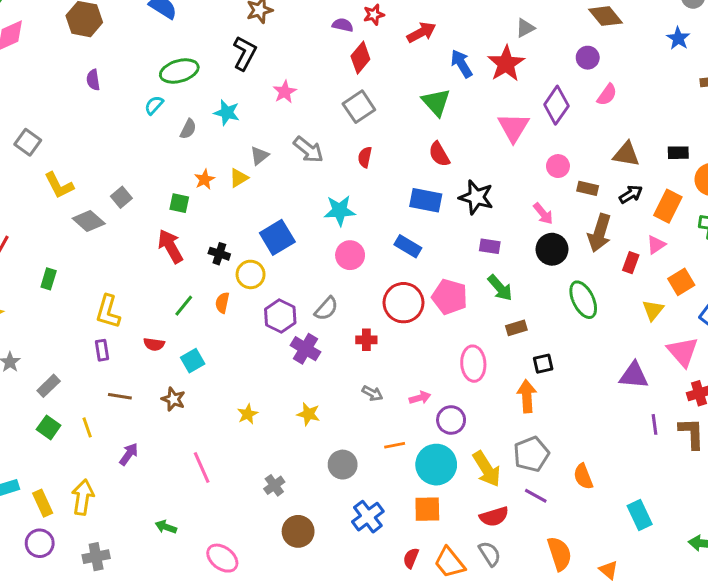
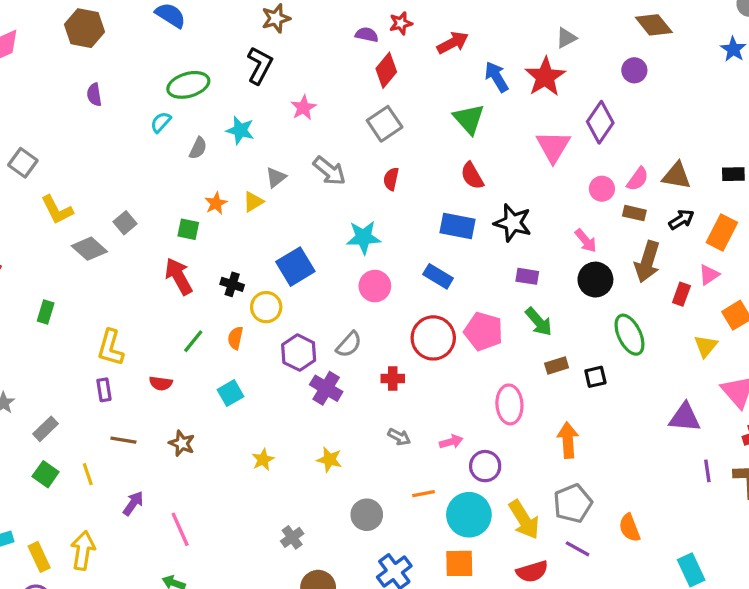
pink semicircle: (607, 95) -> (638, 179), moved
cyan square: (193, 361) -> (230, 393), moved
black square: (543, 364) -> (595, 377), moved
pink line: (202, 468) -> (180, 529), moved

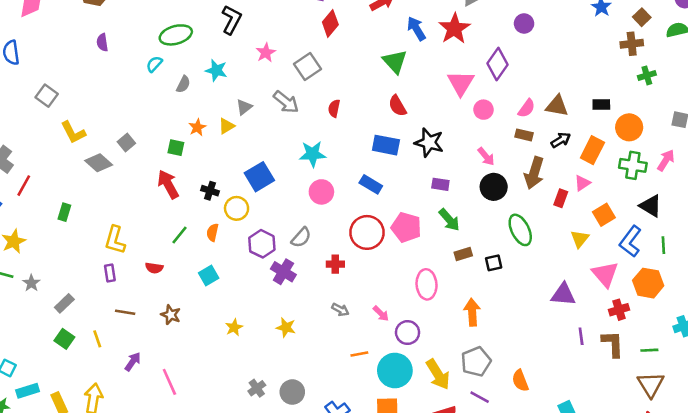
gray square: (385, 124) -> (307, 67), moved
pink circle: (602, 189) -> (484, 110), moved
pink arrow: (451, 442) -> (381, 313), turned 60
gray circle: (367, 515) -> (292, 392), moved

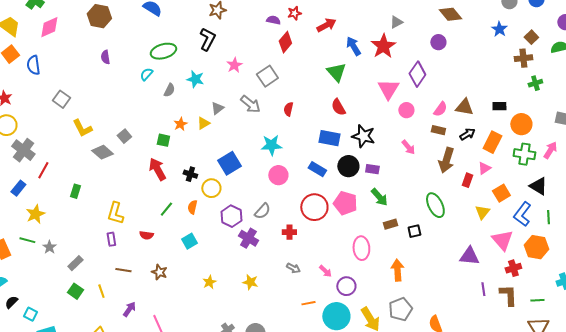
black circle: (494, 187) -> (348, 166), moved

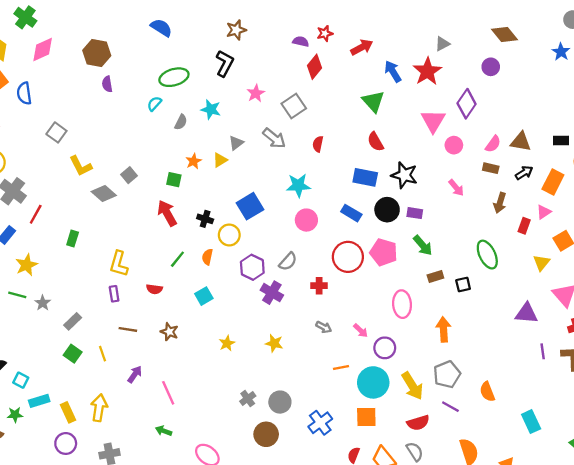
brown hexagon: (99, 16) -> (97, 53), moved
brown arrow: (446, 160) -> (500, 203), size x0.7

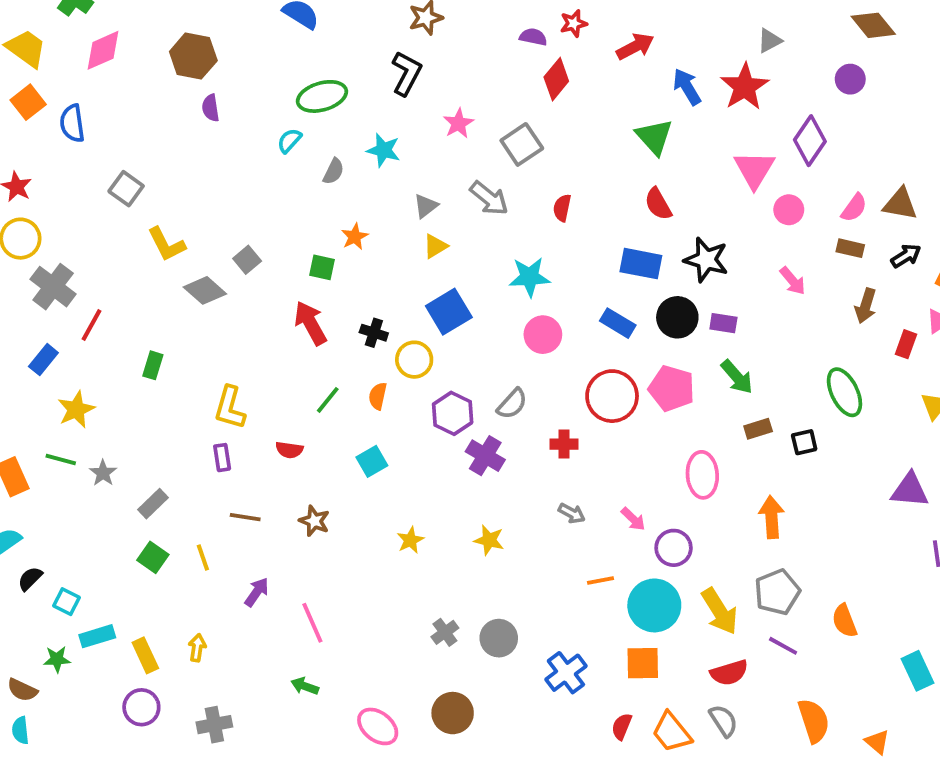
yellow triangle: (220, 160) -> (435, 246), moved
yellow arrow: (99, 408) -> (197, 648), size x0.6
brown circle: (266, 434) -> (453, 713), moved

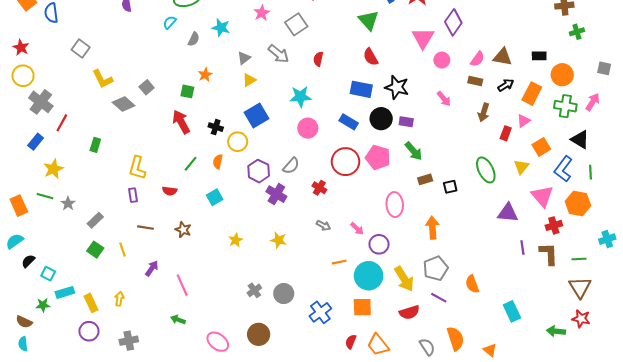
green ellipse: (844, 392) -> (486, 170), moved
red cross: (564, 444) -> (319, 188), turned 32
gray semicircle: (723, 721) -> (427, 347), moved

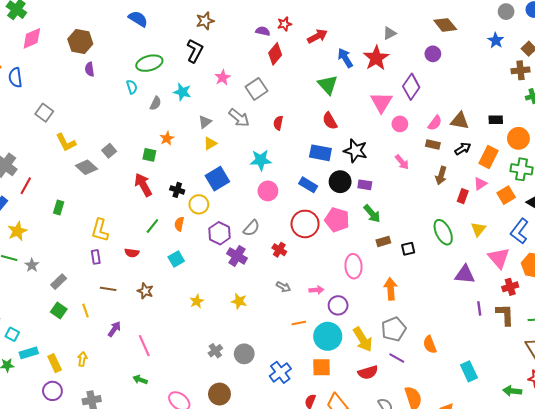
cyan semicircle: (170, 22) -> (132, 87), turned 120
orange square: (541, 147) -> (506, 195), moved
pink arrow: (357, 229) -> (316, 290), turned -48

